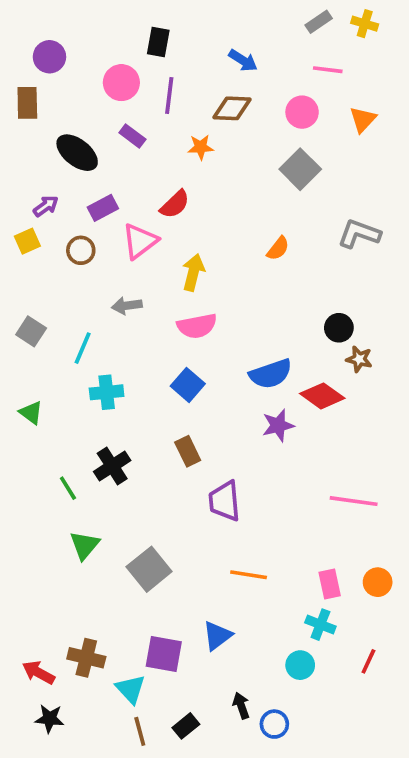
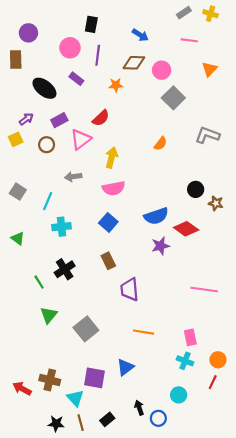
pink circle: (302, 112) -> (162, 70), moved
brown star: (359, 359) -> (216, 203), moved
orange circle: (378, 582) -> (218, 360), moved
cyan circle: (300, 665) -> (179, 395), moved
black star: (49, 719) -> (56, 424), moved

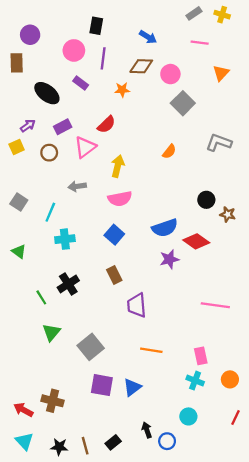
purple square: (94, 378) -> (102, 385), moved
red line: (213, 382) -> (236, 418), moved
cyan triangle: (75, 398) -> (24, 441), moved

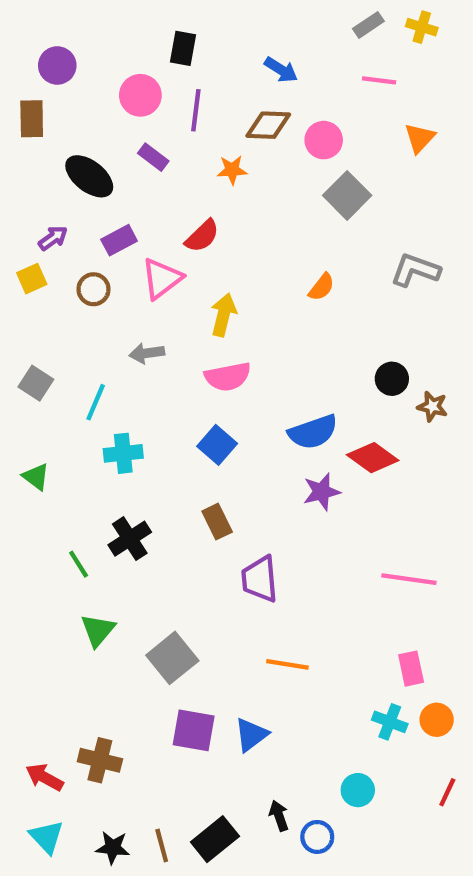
pink rectangle: (201, 356) -> (411, 669), moved
cyan cross: (195, 381) -> (390, 722), moved
black rectangle: (113, 442) -> (215, 839), size x1.5

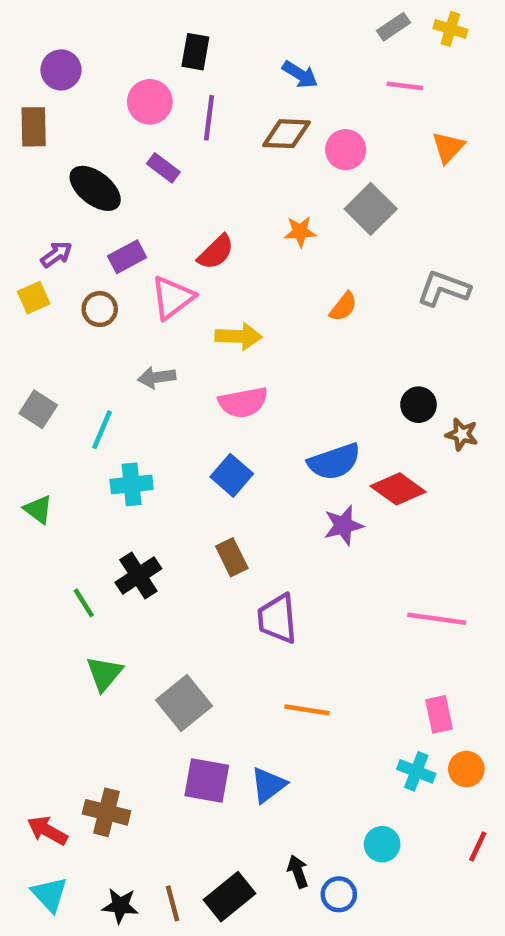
orange star: (232, 170) -> (300, 232), moved
yellow arrow: (223, 315) -> (239, 336), turned 78

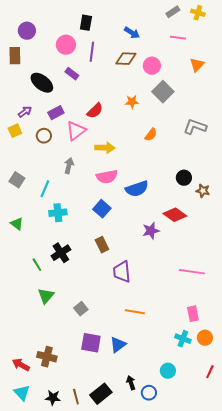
gray arrow: (157, 377) -> (69, 166), turned 112
blue semicircle: (334, 462) -> (137, 189), moved
gray square: (184, 703) -> (81, 309), size x0.6

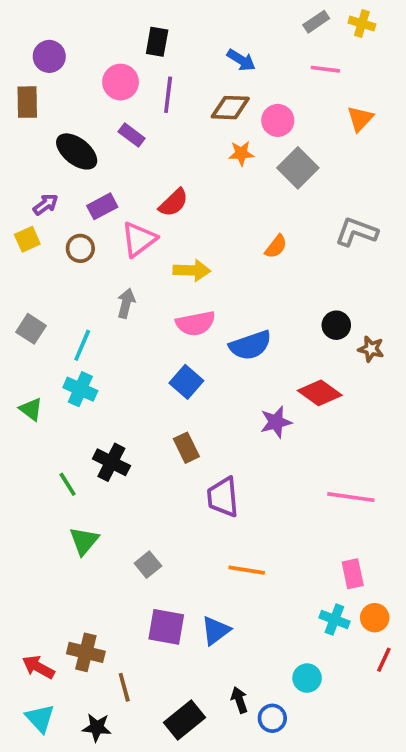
orange star: (132, 102) -> (241, 153), moved
cyan cross: (58, 213) -> (80, 389), moved, turned 30
black cross: (61, 253) -> (111, 462), turned -30
red line: (210, 372) -> (384, 660), moved
brown line: (76, 397) -> (124, 687), moved

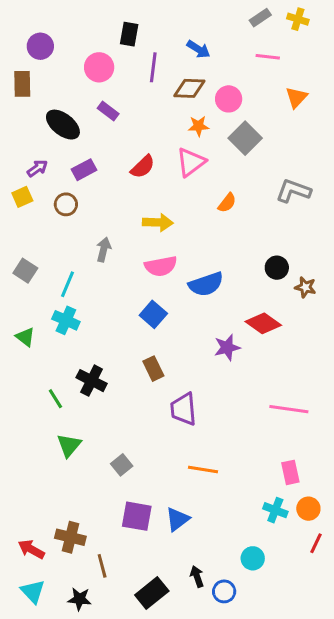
purple line: (168, 95) -> (153, 67), moved
pink triangle: (139, 239) -> (191, 162), moved

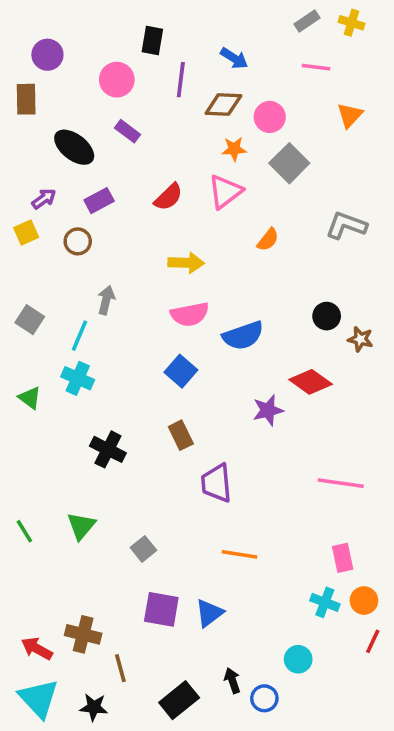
gray arrow: (104, 250) -> (106, 300), moved
green line: (55, 399) -> (24, 531), moved
cyan triangle: (33, 591) -> (39, 698), size x1.4

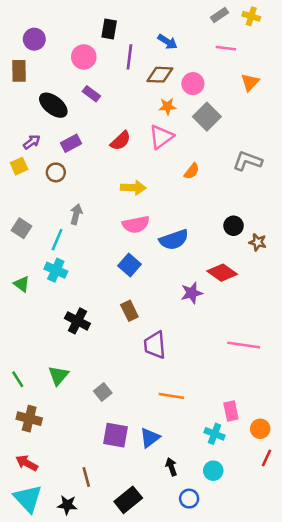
pink rectangle: (343, 558) -> (231, 411), moved
cyan cross: (325, 602) -> (214, 434), moved
brown cross: (83, 634) -> (29, 419), moved
black arrow: (232, 681) -> (171, 467), moved

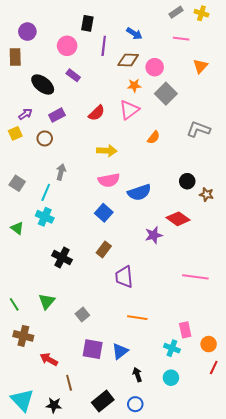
brown rectangle: (129, 311) -> (104, 249), turned 63
red arrow: (27, 463) -> (49, 359), moved
blue circle: (189, 499) -> (135, 404), moved

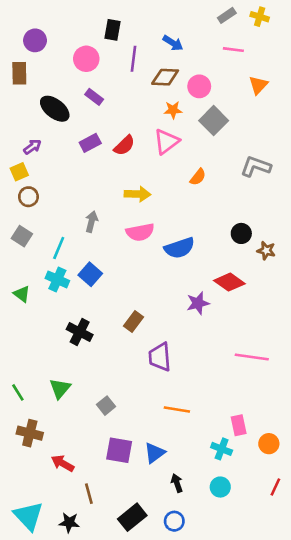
purple rectangle: (57, 115) -> (90, 143), moved
brown circle: (45, 138) -> (28, 197), moved
gray arrow: (61, 172) -> (92, 222), moved
blue square: (104, 213) -> (90, 274), moved
red line: (214, 367) -> (275, 487), moved

